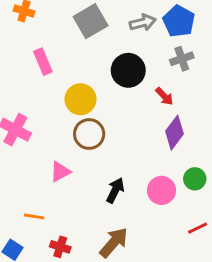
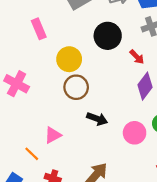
pink triangle: (60, 172) -> (53, 135), moved
black arrow: (115, 190) -> (97, 119), moved, turned 84
orange line: (34, 216) -> (32, 154), turned 35

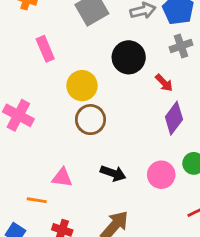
black arrow: (97, 119) -> (113, 173), moved
pink triangle: (53, 135) -> (62, 178), turned 36
orange line: (32, 154) -> (37, 200), turned -35

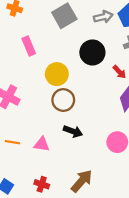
black arrow: (113, 173) -> (73, 131), moved
orange line: (37, 200) -> (12, 142), moved

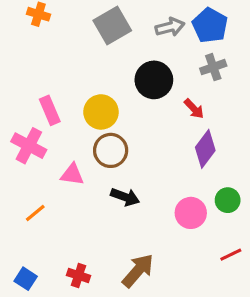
pink rectangle: (29, 46) -> (50, 110), moved
orange line: (12, 142) -> (35, 213), turned -48
pink triangle: (42, 144) -> (72, 174), moved

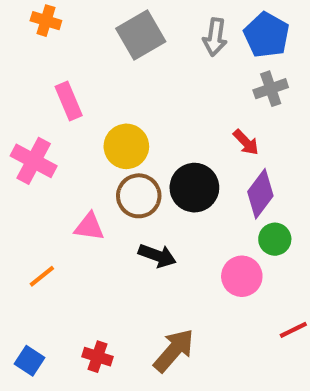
gray arrow: (170, 27) -> (215, 37), turned 112
black circle: (154, 80) -> (194, 188), moved
pink rectangle: (50, 110) -> (69, 101), moved
pink cross: (29, 146) -> (34, 161), moved
green circle: (228, 200) -> (275, 239), moved

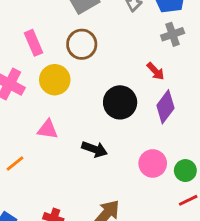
yellow circle: (126, 146) -> (55, 80), moved
brown circle: (139, 196) -> (82, 44), moved
green circle: (275, 239) -> (185, 171), moved

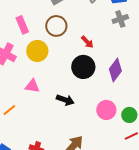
red arrow: (156, 71) -> (87, 42), moved

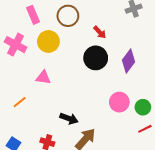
black arrow: (65, 100) -> (69, 119), moved

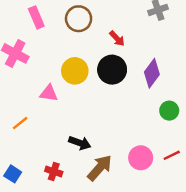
yellow circle: (48, 41) -> (75, 71), moved
pink circle: (119, 102) -> (141, 158), moved
green circle: (143, 107) -> (169, 111), moved

